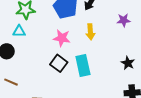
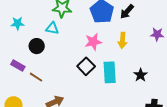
pink star: (62, 38) -> (93, 42), turned -30
black star: (128, 63) -> (141, 75), moved

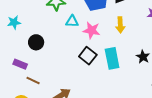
cyan triangle: (52, 28) -> (72, 21), moved
pink star: (93, 42) -> (92, 30), turned 30
brown line: (36, 77) -> (33, 81), moved

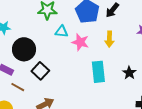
black circle: (36, 42) -> (24, 49), size x1.5
black square: (88, 56) -> (40, 71), moved

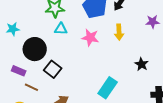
cyan triangle: (62, 32) -> (61, 29), moved
cyan rectangle: (98, 72) -> (108, 88), moved, turned 45

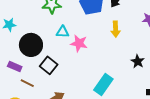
cyan triangle: (61, 29) -> (63, 32), moved
pink star: (90, 38) -> (79, 43), moved

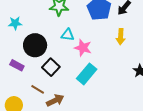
brown line: (27, 83) -> (38, 89), moved
cyan rectangle: (103, 85) -> (87, 74), moved

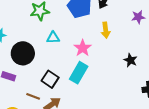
pink star: (83, 48) -> (83, 48), moved, turned 30
black square: (51, 67) -> (50, 79), moved

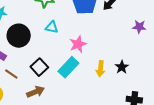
yellow arrow: (106, 30) -> (100, 69), moved
brown line: (33, 96) -> (11, 74), moved

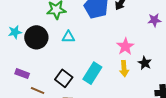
black circle: (19, 36) -> (36, 37), moved
pink star: (78, 44) -> (125, 46), moved

